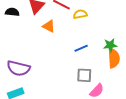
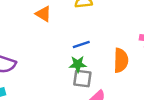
green star: (110, 45) -> (78, 64), moved

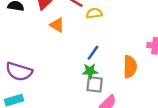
blue line: (81, 45) -> (93, 53), turned -35

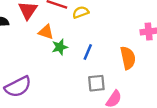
green star: (90, 71) -> (60, 47), moved
purple semicircle: (19, 72) -> (18, 87), turned -32

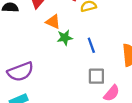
blue line: (88, 52) -> (91, 45), turned -49

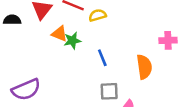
green star: (65, 38) -> (72, 41), moved

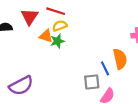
yellow semicircle: (97, 15) -> (60, 26), moved
blue line: (102, 58) -> (105, 68), moved

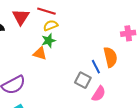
orange triangle: (46, 36) -> (40, 53), moved
gray square: (92, 82) -> (83, 80), turned 35

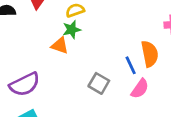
gray square: (83, 80) -> (99, 83), moved
pink semicircle: (99, 94) -> (140, 89), moved

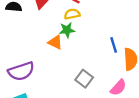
blue line: (131, 65) -> (114, 45), moved

